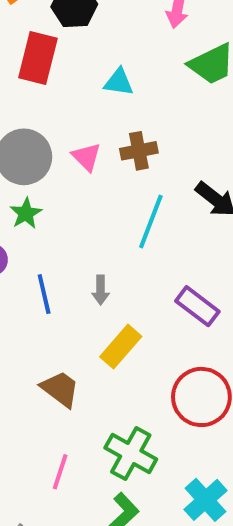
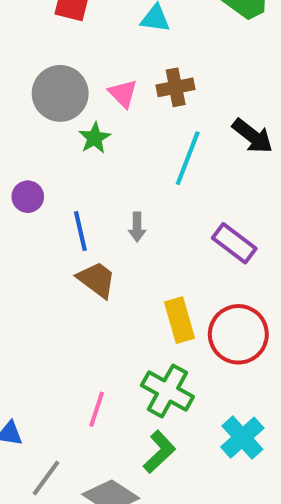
green star: (26, 213) -> (95, 138), moved
yellow rectangle: (121, 347) -> (180, 320), moved, turned -57
brown trapezoid: (60, 389) -> (97, 280), moved

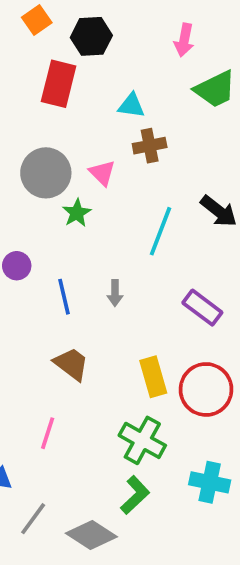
brown cross: (176, 87) -> (150, 146), moved
brown trapezoid: (97, 280) -> (71, 364), moved
pink line: (97, 409) -> (48, 433), moved
cyan cross: (242, 438) -> (210, 482), turned -36

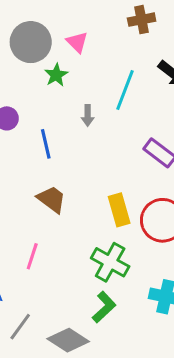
brown cross: (150, 146) -> (142, 20), moved
gray arrow: (115, 293) -> (88, 115), moved

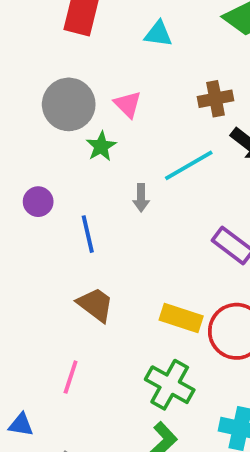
brown cross: (142, 20) -> (215, 99), moved
cyan line: (125, 90) -> (189, 165), turned 39
yellow rectangle: (119, 210) -> (181, 318), turned -56

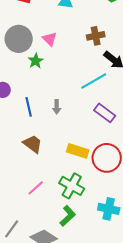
cyan line: (189, 165) -> (94, 81), moved
gray arrow: (141, 198) -> (57, 107), moved
pink line: (71, 377) -> (36, 188), moved, turned 30

